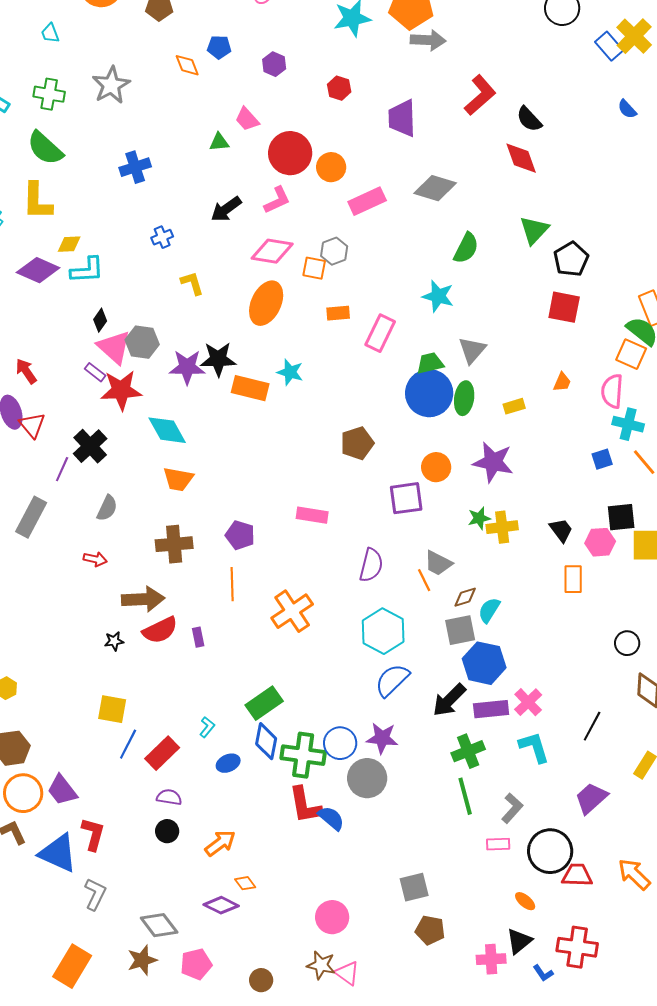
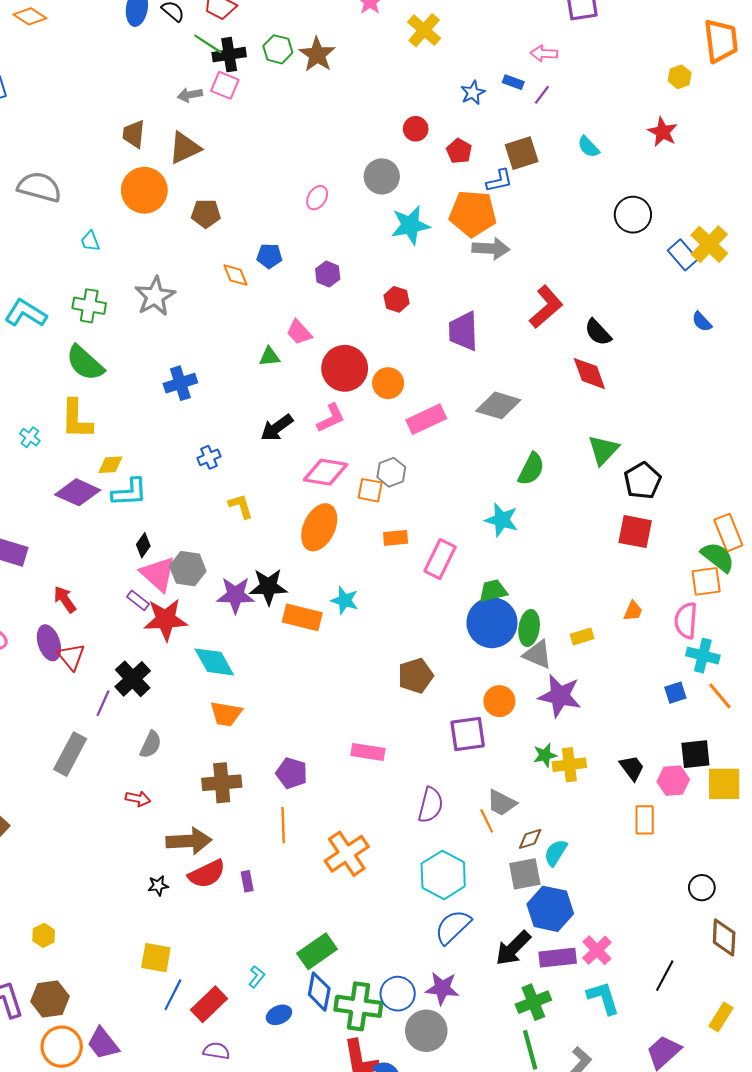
gray triangle: (472, 350) -> (538, 654), moved, turned -48
orange square: (631, 354) -> (706, 581), turned -32

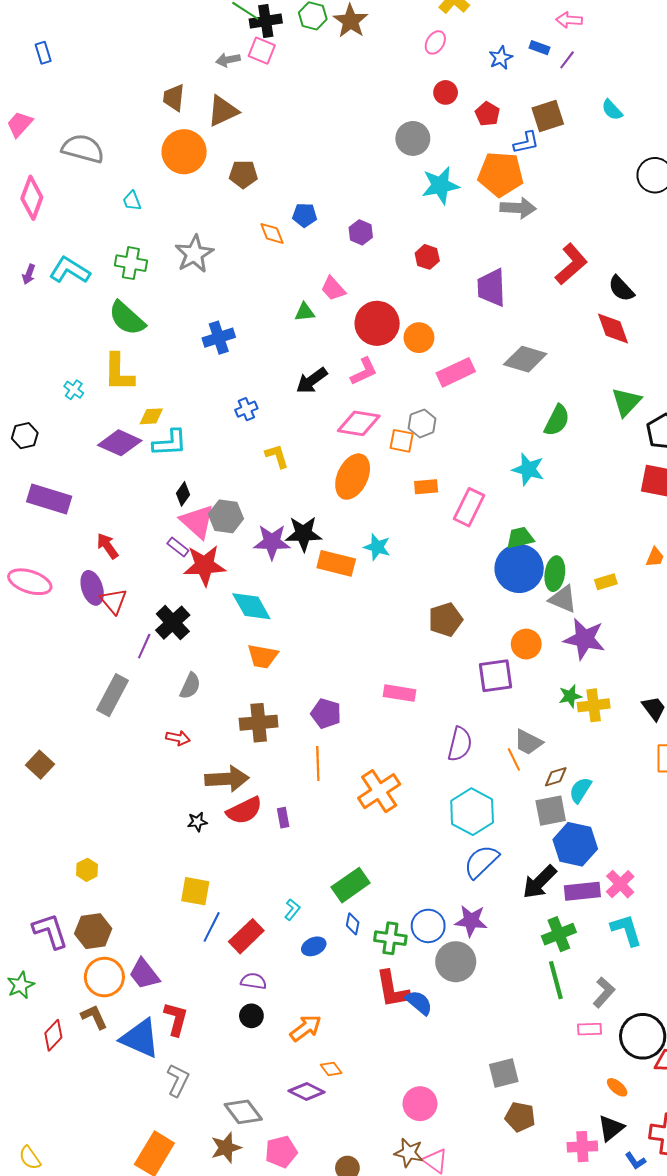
pink ellipse: (317, 198) -> (435, 42), moved
blue diamond: (319, 992) -> (353, 924), size x0.6
green cross: (358, 1006) -> (390, 938), size x0.7

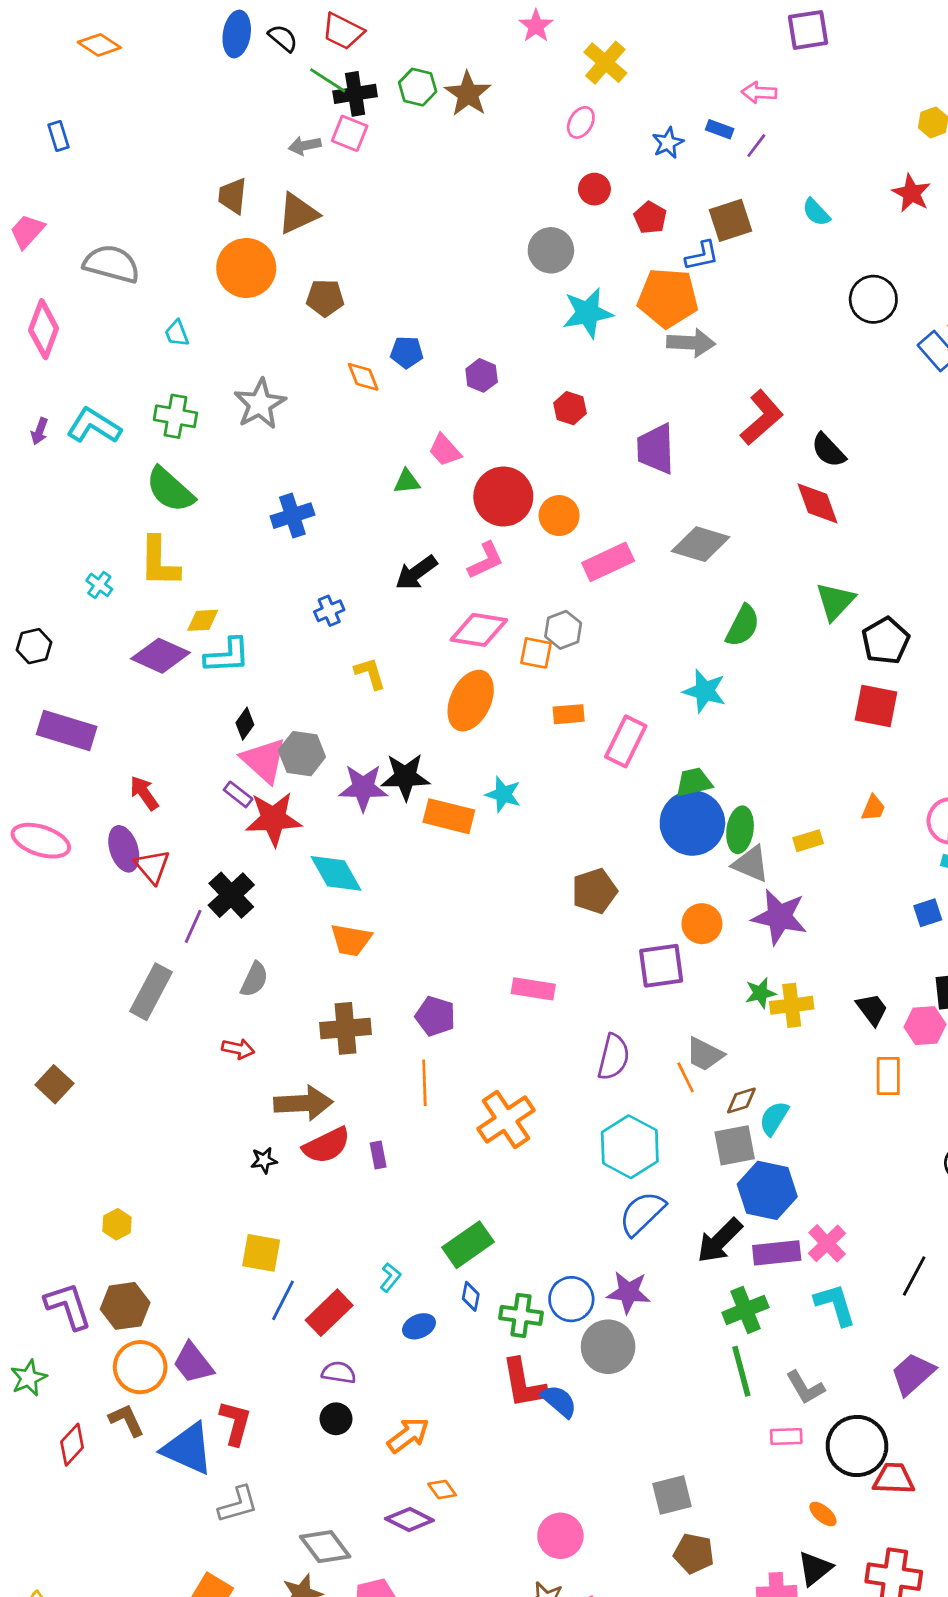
gray L-shape: (604, 992) -> (805, 1388), turned 108
gray L-shape: (178, 1080) -> (238, 1504), turned 48

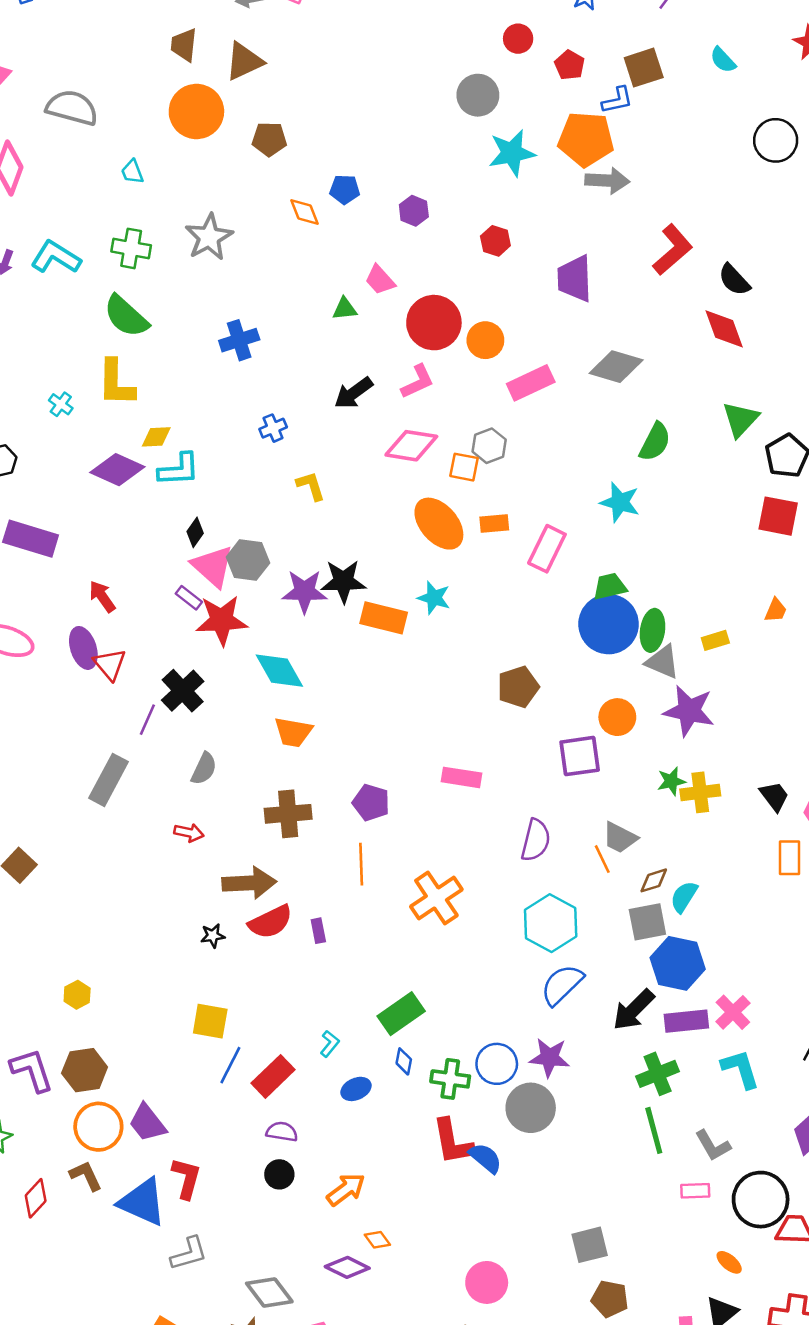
orange ellipse: (471, 701) -> (439, 524), moved, turned -66

